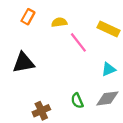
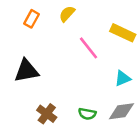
yellow semicircle: (59, 22) -> (67, 14), moved, turned -40
green semicircle: (77, 101) -> (87, 114), turned -56
brown cross: (41, 111) -> (47, 114), moved, turned -30

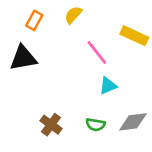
black triangle: (26, 71) -> (23, 58), moved
cyan triangle: (123, 78) -> (108, 86), moved

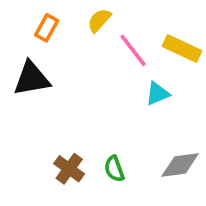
pink line: (97, 52) -> (133, 50), moved
cyan triangle: (108, 86) -> (157, 94), moved
green semicircle: (95, 125) -> (114, 169), moved, turned 60

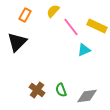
black triangle: (32, 79) -> (17, 42), turned -35
gray diamond: (180, 165) -> (87, 96), moved

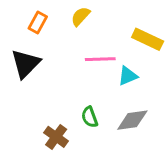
pink line: (71, 27) -> (100, 59), moved, turned -54
green semicircle: (61, 90) -> (90, 117), moved
gray diamond: (87, 96) -> (132, 120), moved

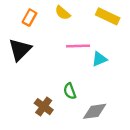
yellow semicircle: (80, 16) -> (63, 13), turned -91
yellow rectangle: (148, 39) -> (108, 16), moved
gray diamond: (132, 120) -> (95, 111), moved

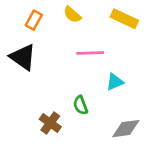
black triangle: (20, 50) -> (23, 57), turned -40
cyan triangle: (99, 59) -> (115, 82), moved
gray diamond: (95, 111) -> (126, 129), moved

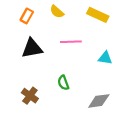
black triangle: (23, 57) -> (32, 48), moved, turned -45
cyan triangle: (115, 82) -> (105, 58), moved, turned 32
brown cross: (50, 123) -> (30, 96), moved

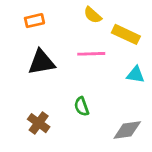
yellow semicircle: (57, 12) -> (93, 15), moved
yellow rectangle: (98, 15) -> (126, 34), moved
orange rectangle: (27, 16) -> (34, 21), turned 48

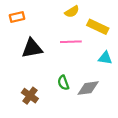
yellow semicircle: (93, 15) -> (72, 12), turned -72
orange rectangle: (34, 21) -> (17, 17), moved
gray diamond: (127, 130) -> (88, 88), moved

